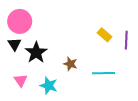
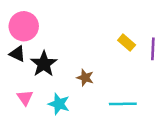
black triangle: (14, 44) -> (17, 54), turned -32
cyan line: (103, 73) -> (123, 104), moved

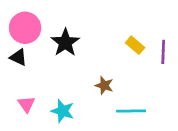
black star: (44, 64) -> (65, 43), moved
brown star: (85, 78) -> (104, 85), moved

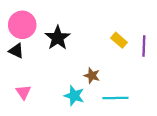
cyan star: (63, 111) -> (74, 96), moved

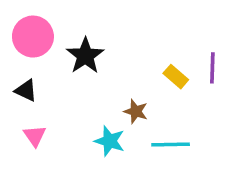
yellow rectangle: (119, 40) -> (176, 77), moved
black triangle: (16, 51) -> (26, 91), moved

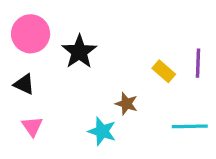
cyan line: (171, 145) -> (190, 126), moved

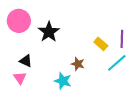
black triangle: (24, 84) -> (26, 61), moved
cyan line: (190, 126) -> (117, 63), moved, turned -40

